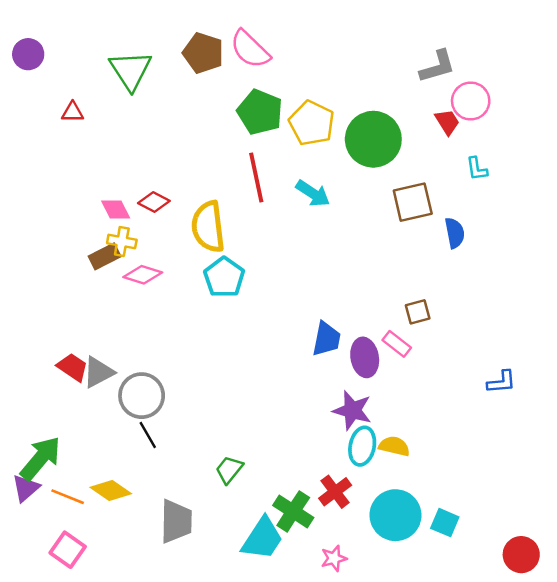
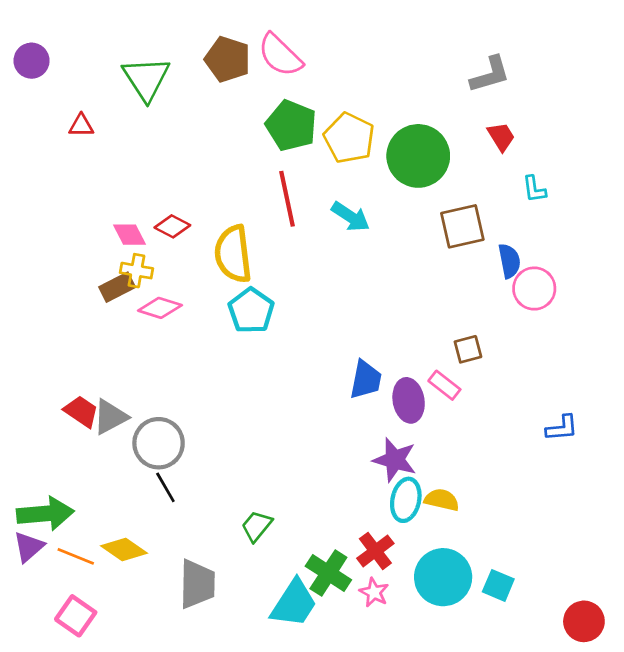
pink circle: (471, 101) -> (534, 289), moved
green arrow: (40, 458) -> (45, 514), turned 45
pink star: (334, 558) -> (374, 592), moved, turned -30

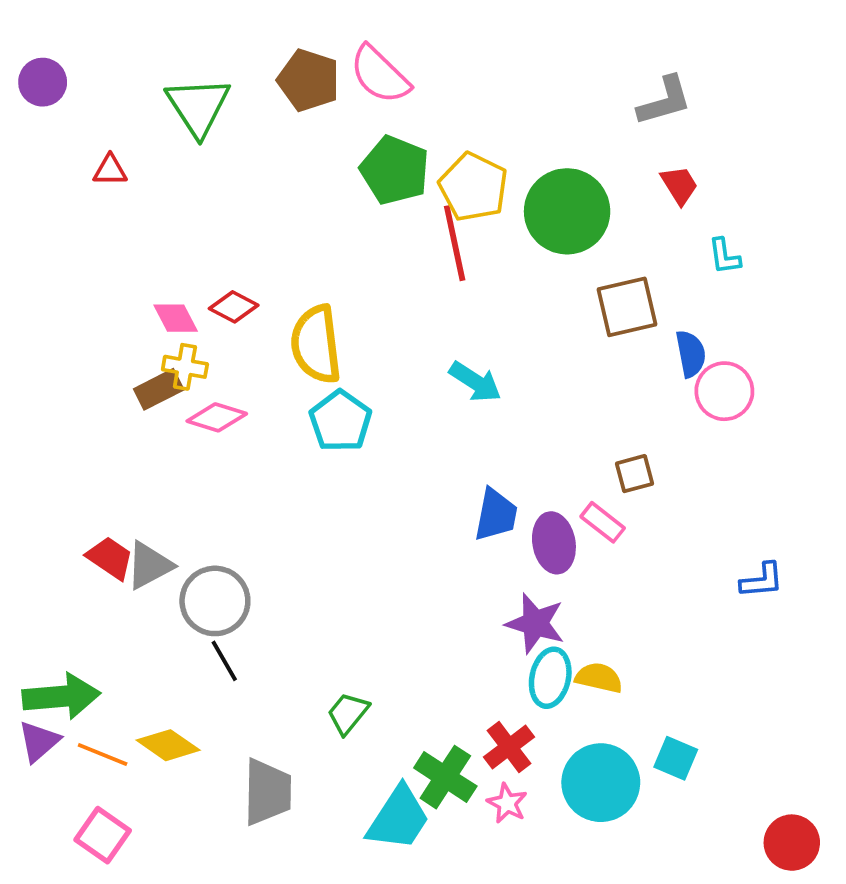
red line: (287, 199) -> (455, 243), moved
cyan arrow: (351, 217) -> (475, 382), moved
cyan square: (498, 585) -> (676, 758), moved

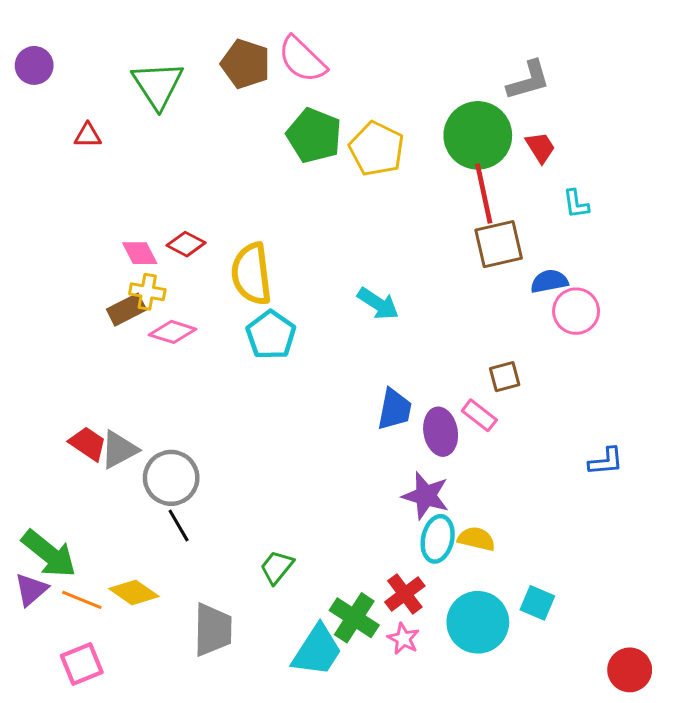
green circle: (567, 211) -> (478, 135), moved
red line: (455, 243) -> (484, 193), moved
blue semicircle: (691, 354) -> (549, 281), turned -90
green arrow: (61, 696) -> (49, 554), turned 44
pink square: (103, 835) -> (82, 664), turned 33

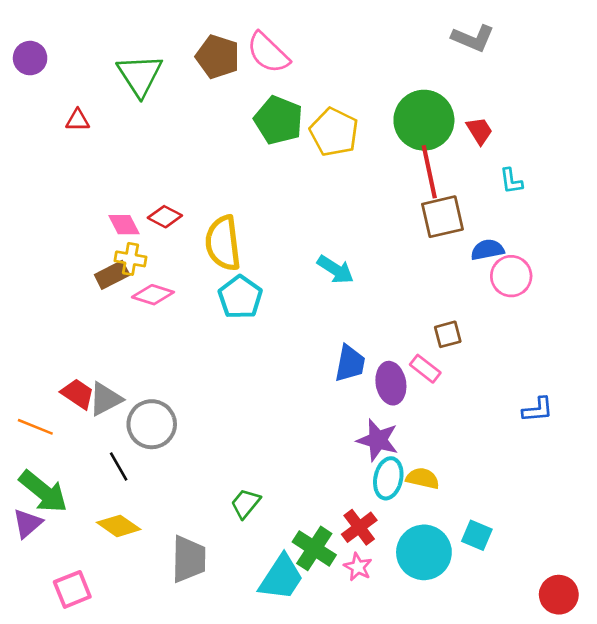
gray L-shape: (528, 80) -> (473, 38), moved, turned 39
black line: (179, 525) -> (119, 466), moved
orange line: (82, 600) -> (35, 427), moved

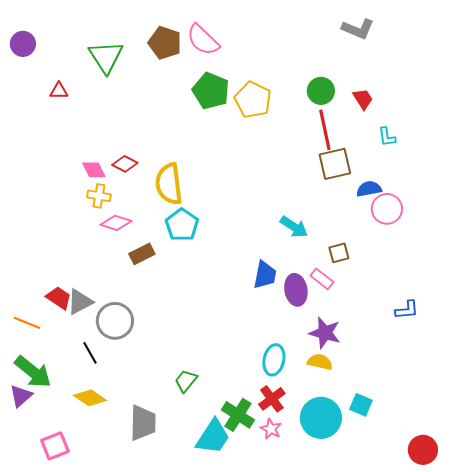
green circle: (424, 120) -> (321, 91), size x0.6
cyan arrow: (335, 270) -> (294, 227), moved
brown rectangle: (112, 275) -> (142, 254), moved
purple star: (378, 440) -> (325, 333), moved
cyan ellipse: (388, 478) -> (274, 360), moved

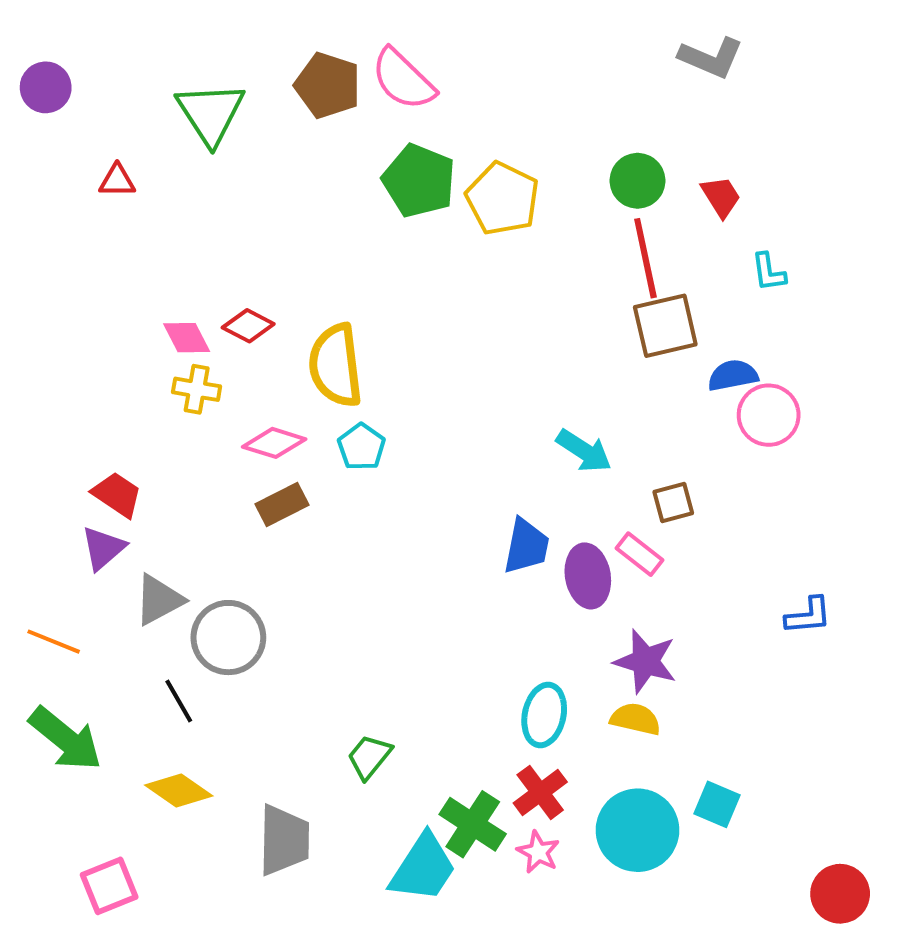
pink diamond: (116, 223) -> (274, 443), moved
cyan pentagon: (182, 225) -> (361, 447), size x0.7
red trapezoid: (59, 298) -> (117, 495), moved
purple triangle: (21, 396) -> (103, 548), moved

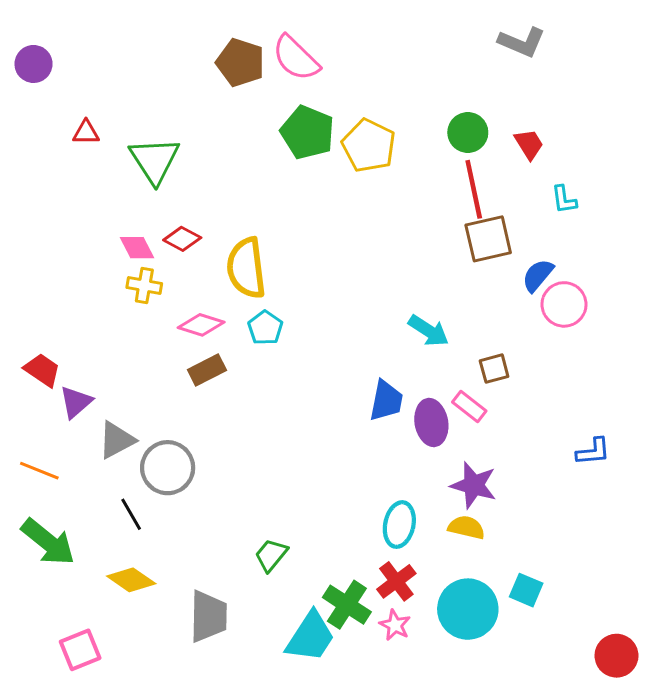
green triangle: (210, 113) -> (154, 160), moved
blue semicircle: (733, 375) -> (538, 275), turned -39
red trapezoid: (117, 495) -> (42, 370), moved

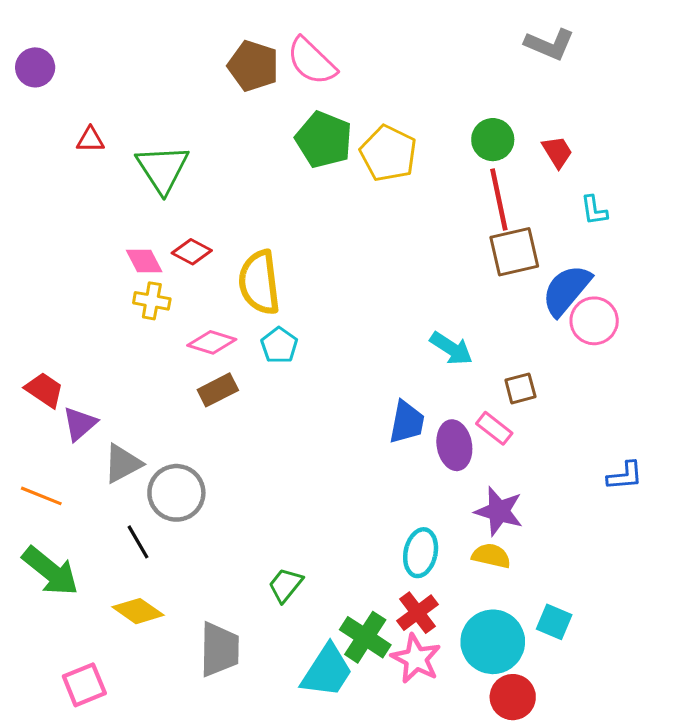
blue semicircle: (538, 275) -> (566, 290), size x1.5
pink star: (395, 625) -> (416, 659), size x1.5
red circle: (616, 656) -> (513, 697), moved

